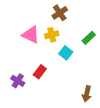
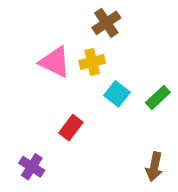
green rectangle: (89, 38) -> (158, 97), moved
purple cross: (18, 81) -> (32, 167), moved

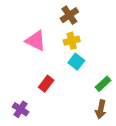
yellow cross: (92, 62) -> (72, 41), moved
green rectangle: (158, 97) -> (103, 84), moved

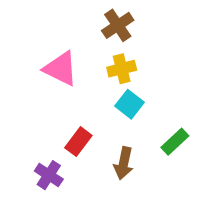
purple cross: (21, 109) -> (49, 175), moved
brown arrow: (101, 109) -> (124, 163), moved

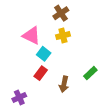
cyan square: (130, 104) -> (44, 54), moved
purple cross: (49, 175) -> (19, 97), moved, turned 32

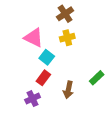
purple cross: (19, 97) -> (33, 99), moved

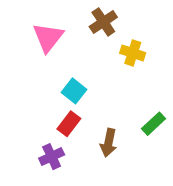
pink triangle: (34, 38) -> (48, 37), moved, turned 42
yellow cross: (67, 38) -> (133, 53), moved, turned 32

